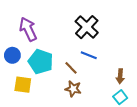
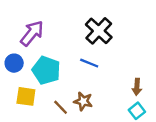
purple arrow: (28, 29) -> (32, 33), turned 65
blue line: (89, 55) -> (89, 63), moved
brown line: (71, 68) -> (61, 107), moved

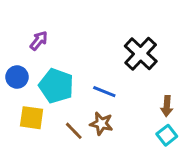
black cross: (99, 31) -> (141, 54), moved
purple arrow: (32, 33) -> (39, 41), size x0.6
blue line: (89, 63) -> (104, 92), moved

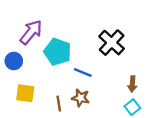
purple arrow: (39, 41) -> (31, 32), size x1.6
cyan pentagon: (56, 86) -> (58, 52), moved
brown line: (74, 131) -> (59, 104), turned 35

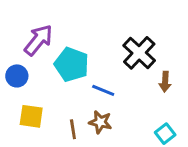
brown arrow: (132, 84) -> (165, 82), moved

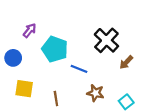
purple arrow: (38, 40) -> (30, 30), size x0.6
brown arrow: (165, 82) -> (126, 62), turned 40
brown star: (100, 122) -> (95, 93), moved

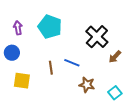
purple arrow: (30, 30) -> (18, 28), moved, turned -48
cyan pentagon: (55, 49) -> (50, 27), moved
brown line: (56, 98) -> (51, 68), moved

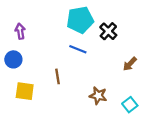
cyan pentagon: (50, 27) -> (80, 20), moved, turned -30
black cross: (97, 37) -> (108, 31), moved, size x0.7
blue line: (72, 63) -> (78, 49), moved

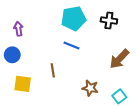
black cross: (108, 31) -> (109, 20), moved, turned -35
brown arrow: (130, 64) -> (119, 59), size x1.5

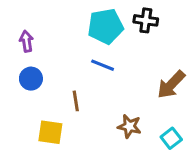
black cross: (109, 20) -> (146, 20), moved
blue circle: (12, 55) -> (31, 79), moved
yellow square: (23, 84) -> (50, 132), moved

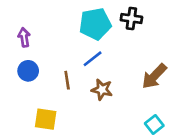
blue line: (103, 65) -> (93, 59), turned -60
brown line: (76, 101) -> (67, 80), moved
brown star: (129, 126) -> (102, 90), moved

